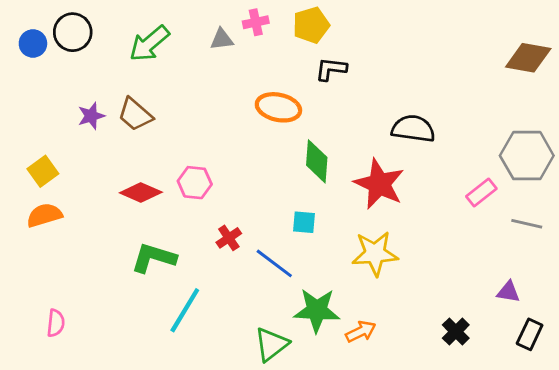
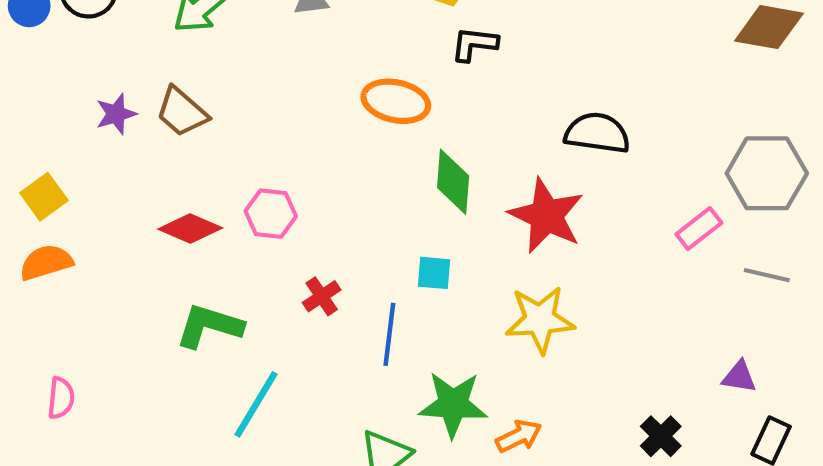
blue line: (274, 263) -> (389, 334), turned 60
pink semicircle: (56, 323) -> (61, 398), moved

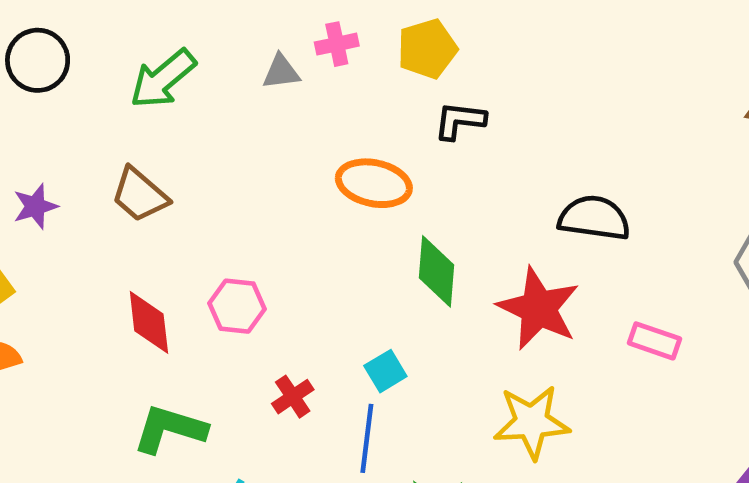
purple star: (116, 114) -> (35, 206), moved
red diamond: (190, 228) -> (149, 322), turned 60
pink rectangle: (699, 228) -> (654, 341), moved, turned 57
cyan square: (434, 273) -> (385, 371), moved, turned -36

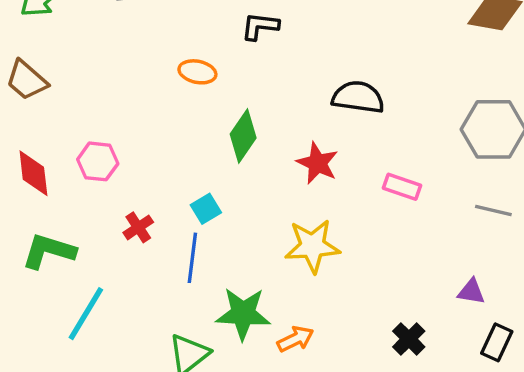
orange ellipse: (374, 183) -> (197, 72), size x0.7
green diamond: (436, 271) -> (243, 136), turned 30
red star: (539, 308) -> (317, 163), size x0.7

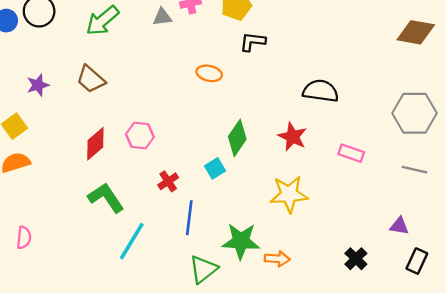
green diamond: (243, 136) -> (237, 138), moved
red diamond: (33, 173) -> (95, 144), turned 56
green L-shape: (49, 251) -> (106, 198), turned 39
blue line: (192, 258) -> (189, 218), moved
orange arrow: (296, 339) -> (277, 259), turned 30

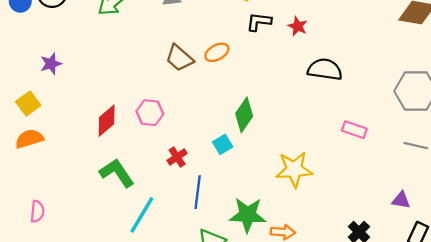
orange ellipse: (209, 73) -> (217, 52), turned -40
brown trapezoid: (91, 79) -> (179, 58), moved
red star: (292, 137) -> (298, 26), moved, size x0.7

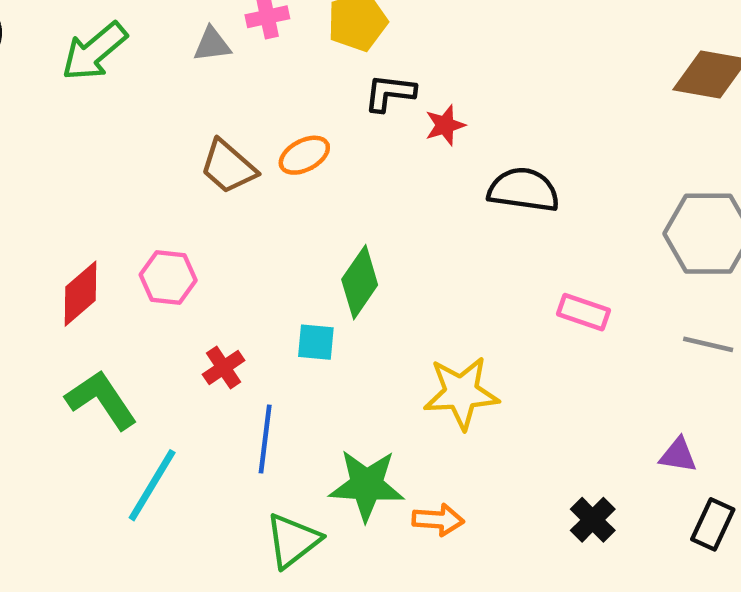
red star: (298, 26) -> (445, 125), moved, turned 30
cyan square: (223, 144) -> (316, 342), turned 36

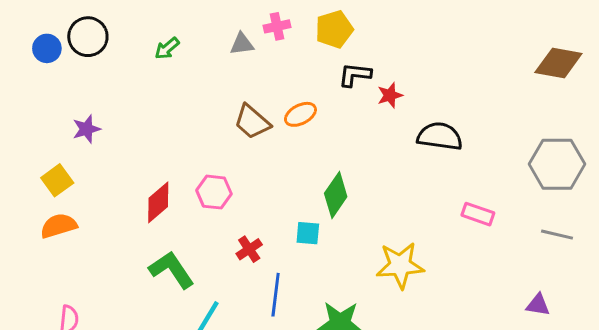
green arrow: (94, 51) -> (167, 48), size x0.6

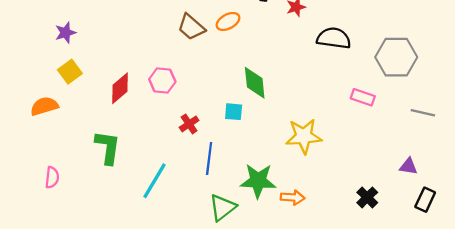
gray hexagon: (557, 164) -> (396, 57), moved
yellow square: (57, 180) -> (70, 72), moved
green diamond: (336, 195) -> (255, 83), turned -40
green L-shape: (171, 270) -> (108, 147), moved, turned 42

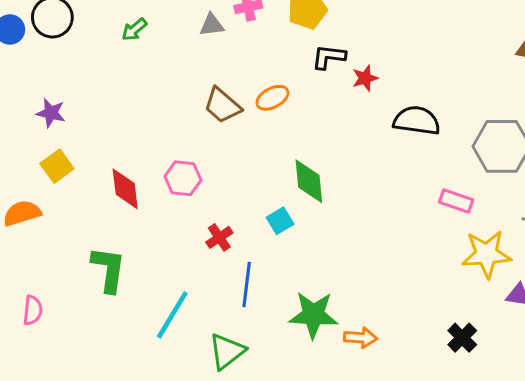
purple star: (65, 33) -> (51, 113), turned 30
red diamond: (120, 88) -> (125, 189), turned -56
cyan square: (234, 112) -> (280, 221), turned -36
yellow star: (304, 136) -> (486, 254), moved
green triangle: (222, 207) -> (227, 351), moved

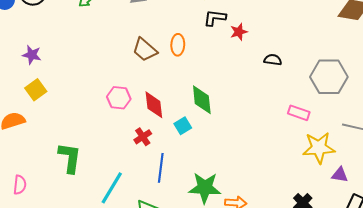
orange ellipse: (272, 98) -> (178, 45), turned -60
black semicircle: (417, 121) -> (273, 60), size x0.6
red diamond: (125, 189) -> (154, 105), moved

